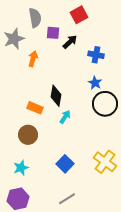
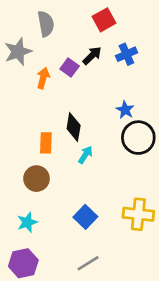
purple square: (53, 33) -> (70, 67), moved, turned 32
blue cross: (96, 55) -> (126, 54), moved, turned -35
orange rectangle: (35, 108) -> (46, 143), turned 70
yellow cross: (105, 162) -> (138, 214), turned -30

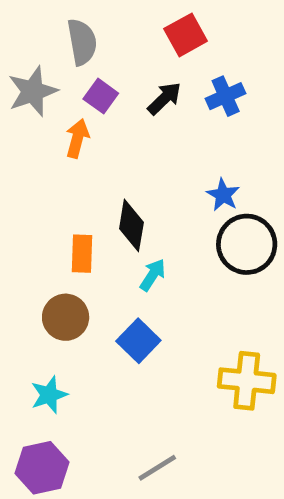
purple square: (70, 67) -> (101, 96), moved
blue square: (85, 217) -> (138, 341), moved

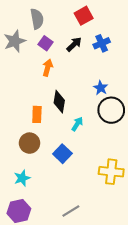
orange arrow: (77, 138) -> (48, 68), moved
cyan arrow: (153, 275) -> (77, 124), moved

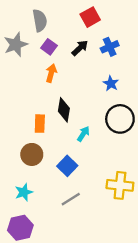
blue star: (101, 88) -> (111, 83), moved
gray line: (71, 211) -> (71, 199), moved

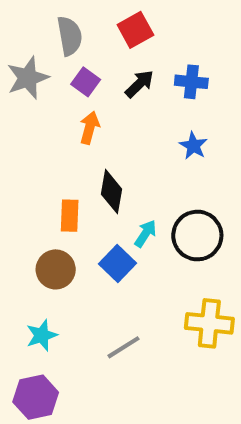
red square: (90, 17) -> (135, 30), moved
blue cross: (110, 47) -> (191, 82), turned 30
black circle: (120, 119) -> (197, 236), moved
blue square: (67, 166) -> (118, 263), moved

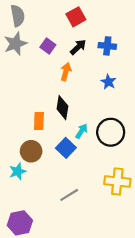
gray semicircle: (70, 36) -> (18, 16), moved
orange arrow: (90, 128) -> (66, 72), moved
cyan star: (42, 335) -> (18, 171), moved

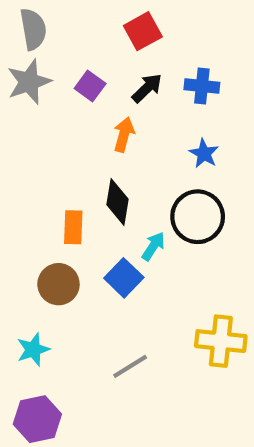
black circle: (111, 132) -> (198, 217), moved
cyan star: (18, 171) -> (33, 350), moved

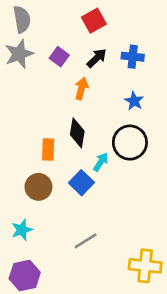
yellow cross: (221, 341) -> (145, 266), moved

